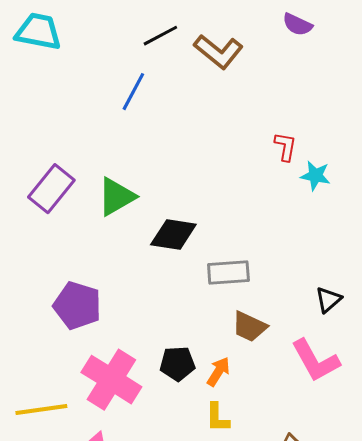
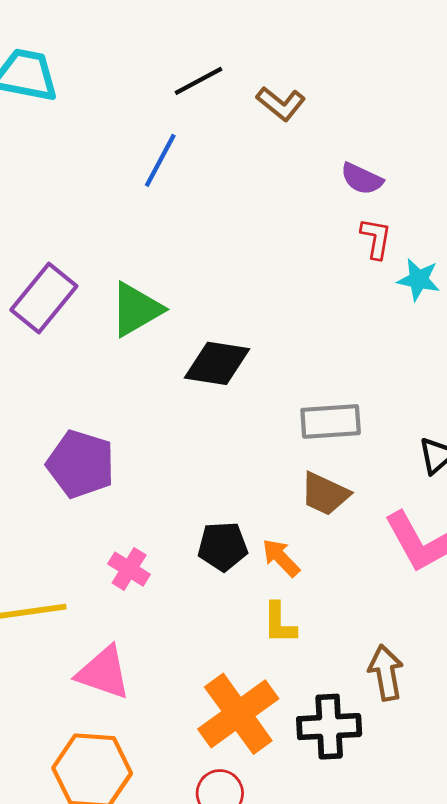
purple semicircle: (297, 25) -> (362, 179), moved
brown L-shape: (218, 52) -> (281, 104), size x0.7
gray rectangle: (228, 273) -> (331, 421), moved
orange arrow: (218, 372) -> (281, 558), turned -76
pink cross: (111, 380) -> (129, 569), size x0.5

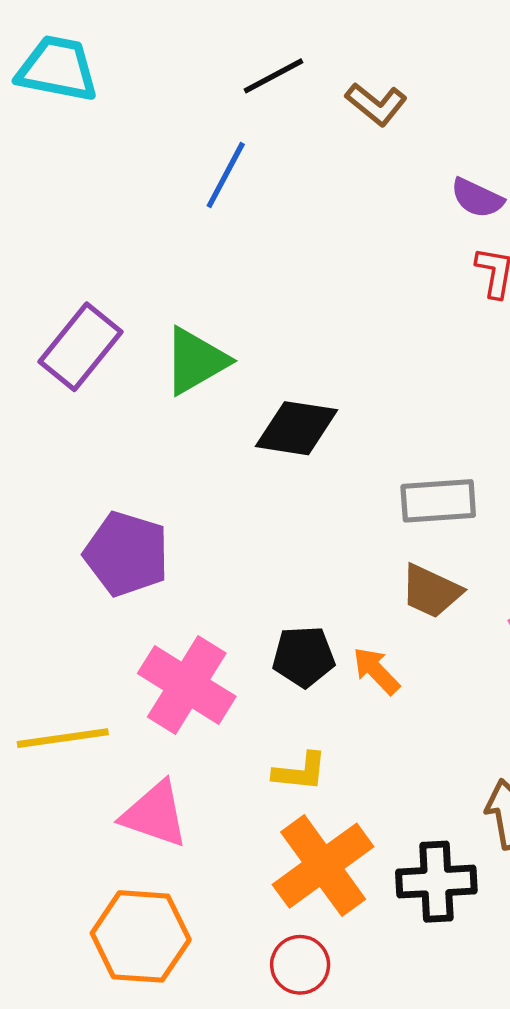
pink cross: (129, 569) -> (187, 685), size x1.8
yellow L-shape: (279, 623) -> (300, 772), moved, turned -84

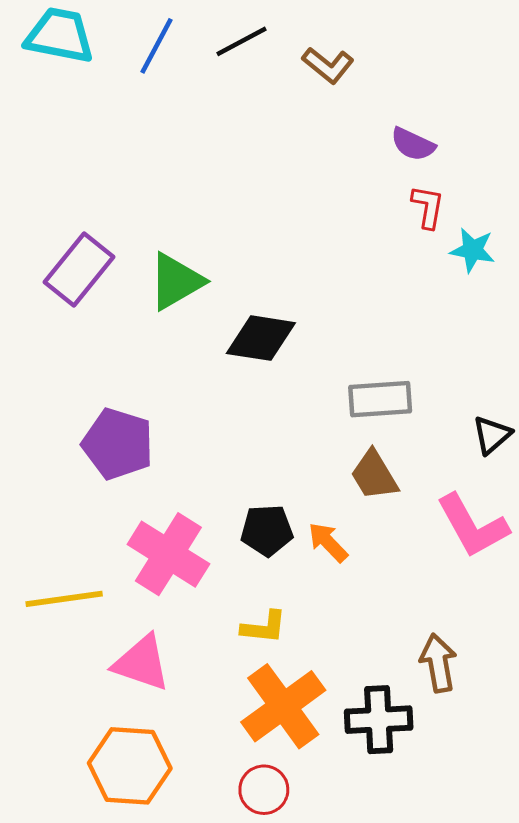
blue line: (226, 175) -> (157, 46), moved
brown trapezoid: (431, 591) -> (374, 475), turned 34

